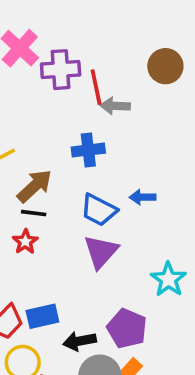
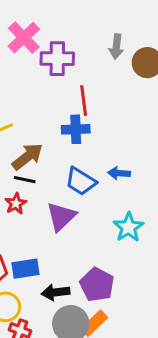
red line: (96, 87) -> (84, 101), moved
gray arrow: (115, 106) -> (116, 47), moved, turned -90
purple triangle: (101, 252) -> (61, 217), moved
cyan star: (168, 279) -> (128, 227), moved

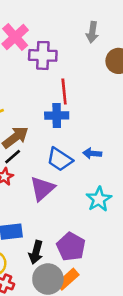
gray arrow: (116, 47) -> (92, 32), moved
black line: (25, 180) -> (13, 157), turned -54
black arrow: (56, 292) -> (36, 252), turned -70

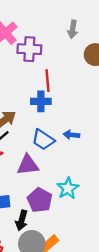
purple triangle: (42, 189) -> (28, 165), turned 35
cyan star: (99, 199) -> (68, 188), moved
purple pentagon: (71, 247) -> (40, 200), moved

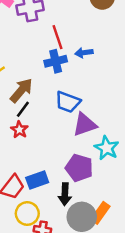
blue arrow: (71, 135) -> (84, 53), moved
purple triangle: (28, 165) -> (85, 125), moved

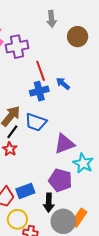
blue arrow: (84, 53) -> (63, 84), turned 48
blue trapezoid: (68, 102) -> (36, 122), moved

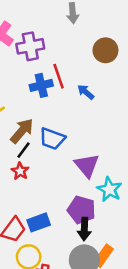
brown circle: (78, 37) -> (105, 50), moved
blue cross: (39, 91) -> (41, 85), moved
purple triangle: (64, 144) -> (87, 165), turned -50
black arrow: (49, 203) -> (84, 229), moved

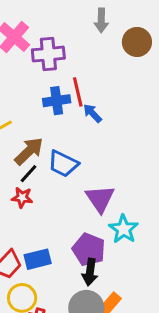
brown circle: (105, 50) -> (137, 42), moved
blue arrow: (86, 92) -> (92, 113), moved
red star: (20, 171) -> (22, 198), turned -30

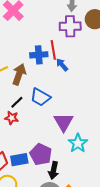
purple cross: (48, 54) -> (70, 26), moved
brown arrow: (29, 151) -> (19, 74), moved, turned -30
purple pentagon: (89, 250) -> (41, 154), moved

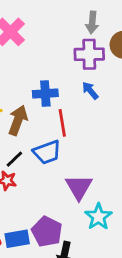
red line: (53, 50) -> (62, 123), moved
blue arrow: (62, 65) -> (90, 91), moved
blue trapezoid: (40, 97) -> (47, 152), turned -50

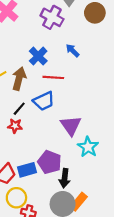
purple cross: (89, 54) -> (52, 17), moved, turned 35
blue cross: (45, 94) -> (38, 56), turned -36
red line: (62, 123) -> (53, 77), turned -72

